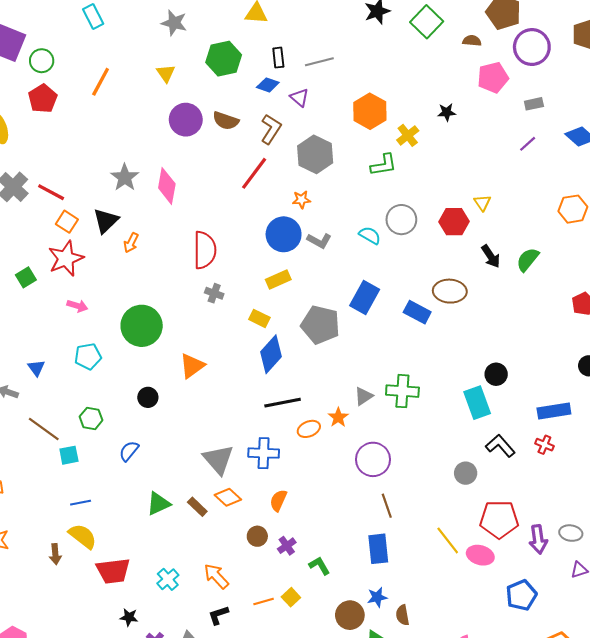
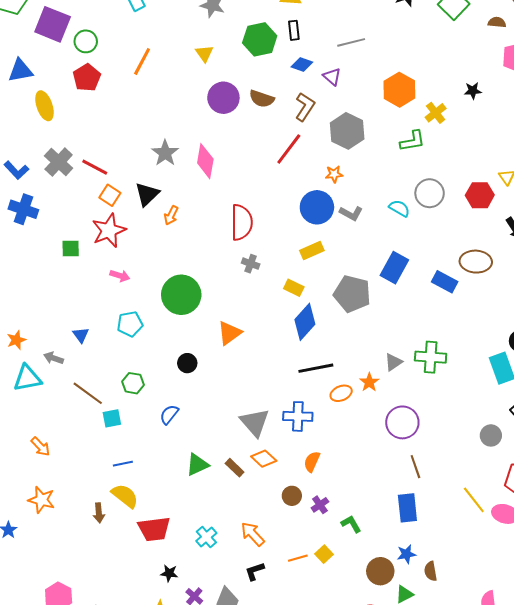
black rectangle: (278, 58) -> (294, 30), moved
green square: (26, 277) -> (71, 249), turned 30

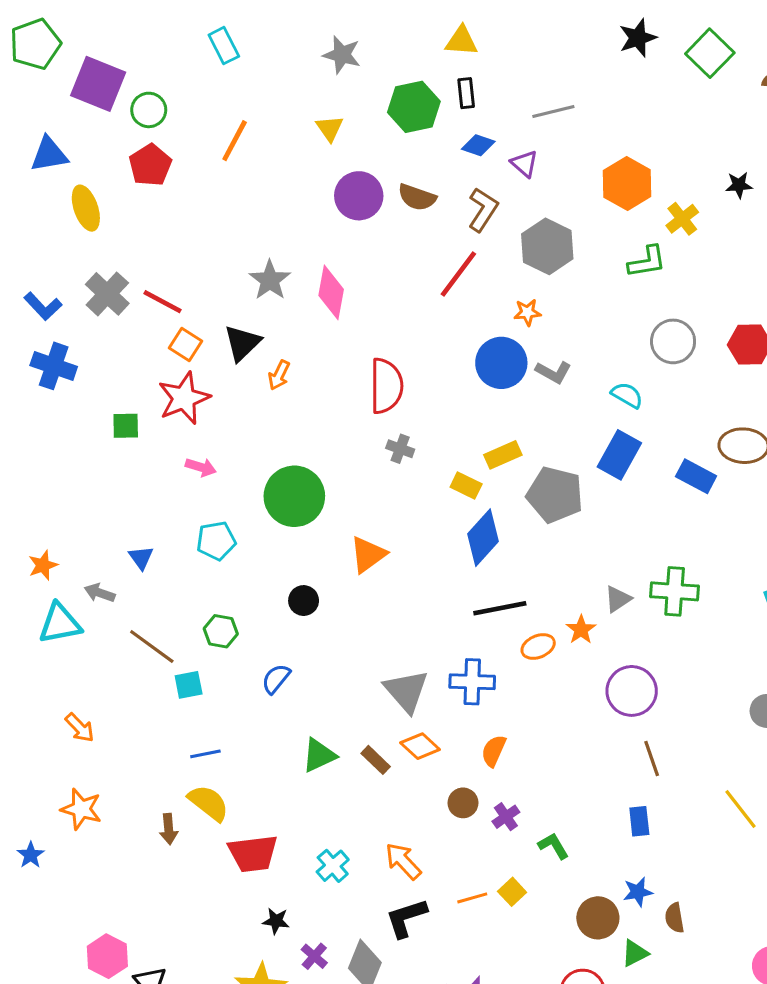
cyan semicircle: (399, 208) -> (627, 395), moved
yellow rectangle: (312, 251) -> (503, 455), moved
blue rectangle: (407, 508) -> (639, 821), size x0.7
black L-shape: (255, 571) -> (406, 918), size x1.4

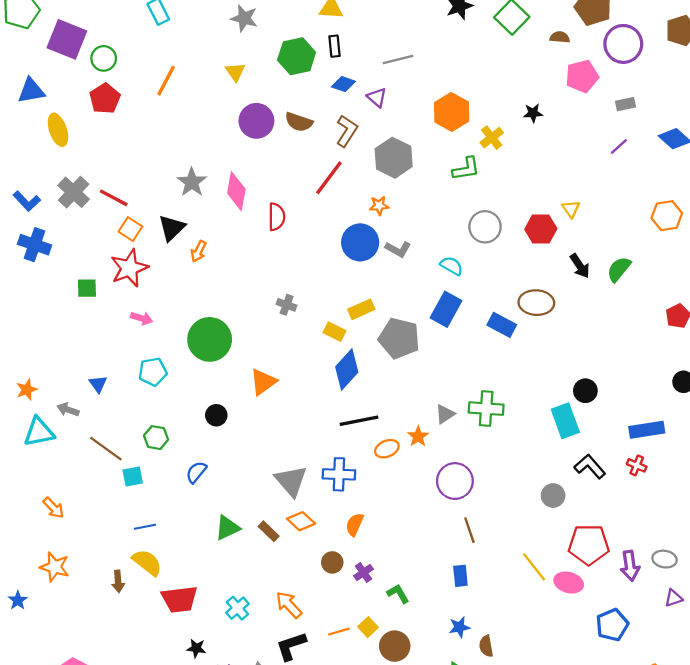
red semicircle: (386, 386) -> (276, 217), moved, size x0.7
brown circle: (598, 918) -> (395, 646), moved

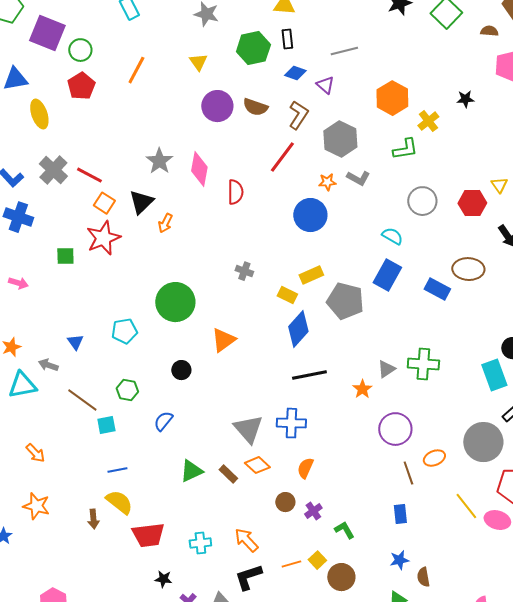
gray L-shape: (398, 249) -> (358, 178), moved
pink arrow: (142, 318) -> (18, 283), moved
orange ellipse: (387, 449) -> (434, 458), moved
gray circle: (553, 496) -> (483, 442), size x1.8
cyan cross: (237, 608) -> (200, 543), turned 35

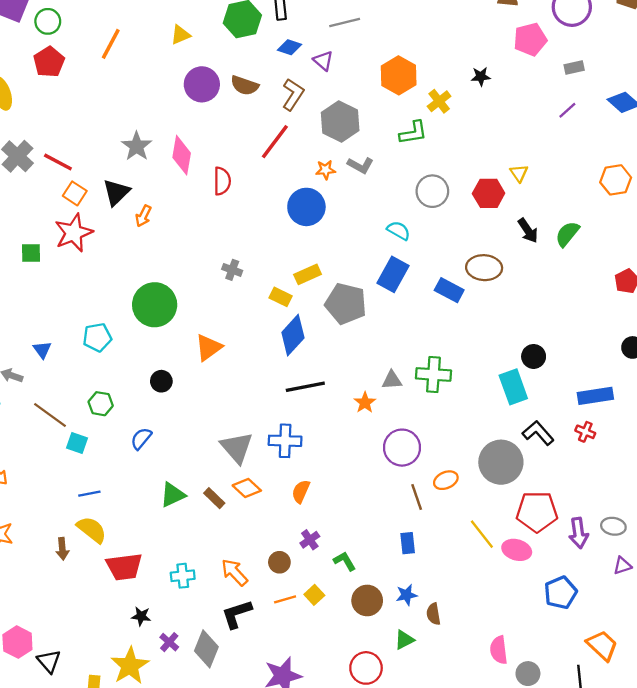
yellow triangle: (198, 62) -> (180, 35), turned 42
gray triangle: (386, 369) -> (392, 380), turned 30
cyan square: (106, 425) -> (77, 443), turned 30
brown circle: (285, 502) -> (279, 562), moved
brown circle: (341, 577) -> (367, 600), moved

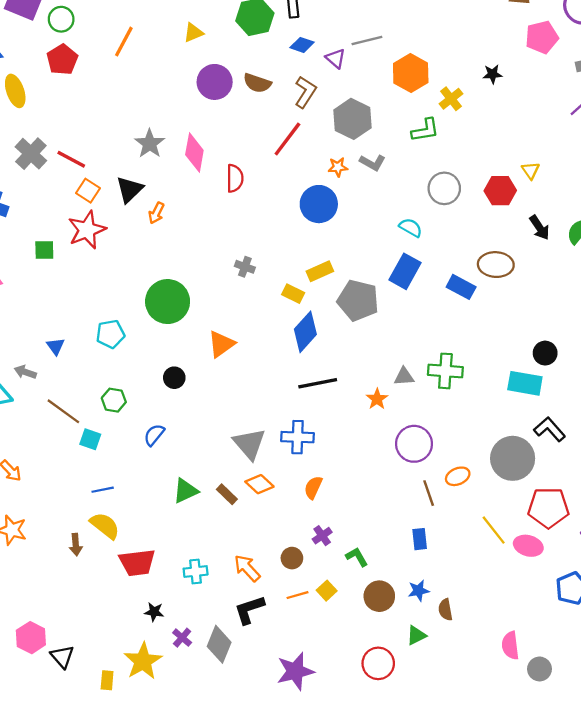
gray line: (345, 22) -> (367, 40), moved
cyan rectangle: (513, 387) -> (525, 383), turned -60

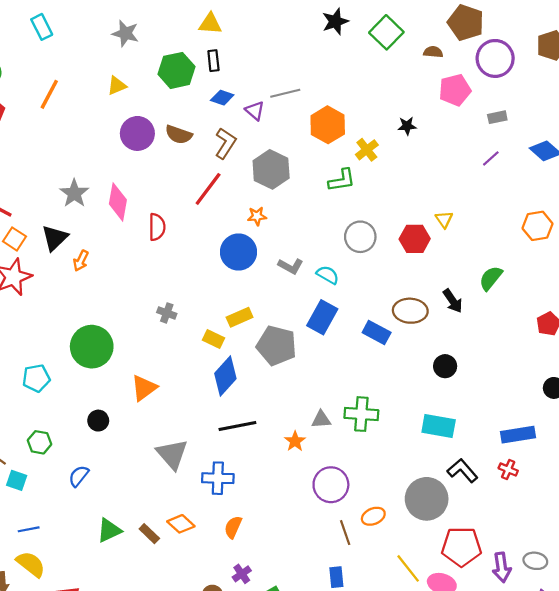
gray L-shape: (373, 163) -> (291, 266), moved
black arrow: (539, 228) -> (453, 301), moved
black circle: (545, 353) -> (445, 366), moved
gray triangle: (249, 444) -> (172, 454), moved

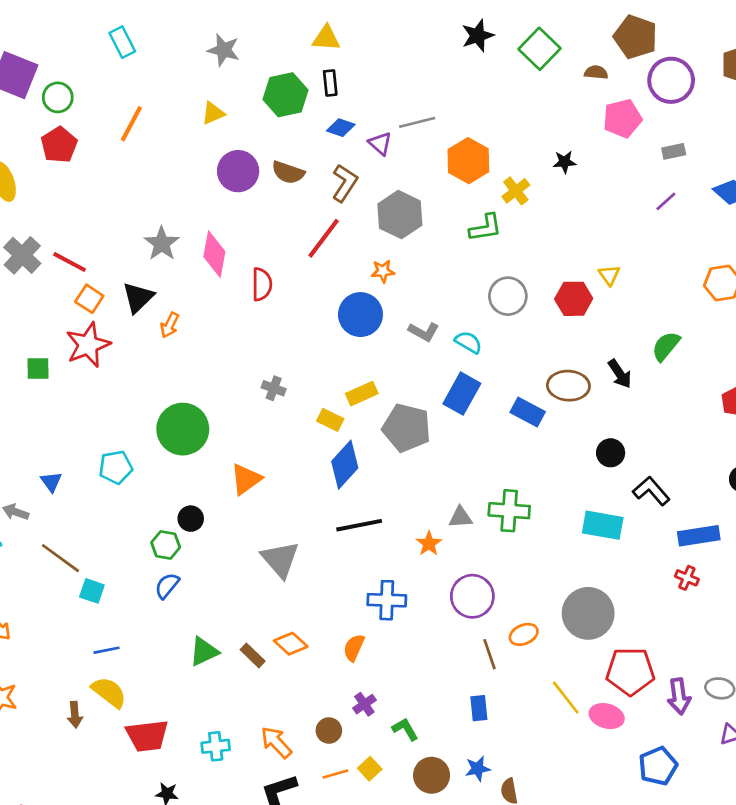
green hexagon: (39, 442) -> (166, 545), moved
black L-shape: (462, 471) -> (651, 491), moved
blue cross: (218, 478) -> (387, 600), moved

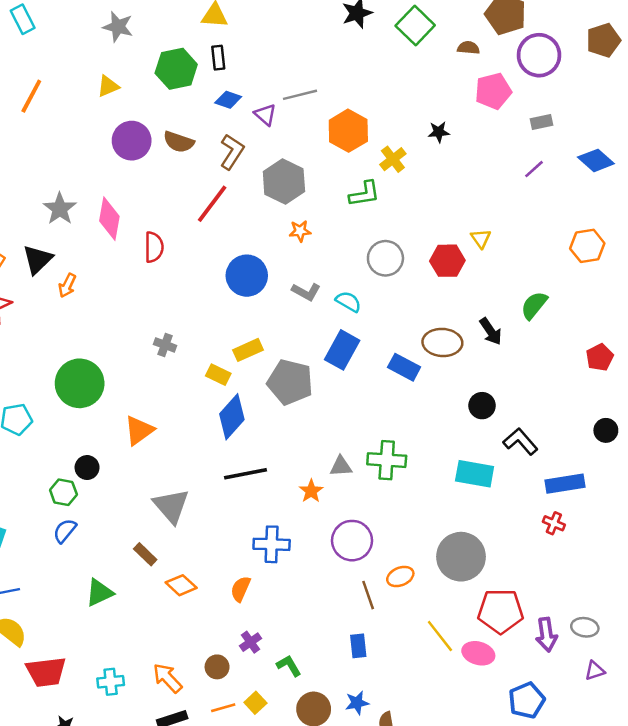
orange star: (383, 271) -> (300, 231), moved
brown rectangle: (253, 655) -> (145, 554), moved

